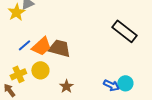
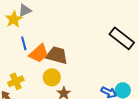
blue line: (24, 45) -> (24, 43), moved, turned -64
yellow circle: (40, 70) -> (52, 77), moved

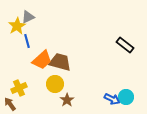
black rectangle: (122, 38) -> (125, 45), size x0.7
blue line: (24, 43) -> (27, 41), moved

